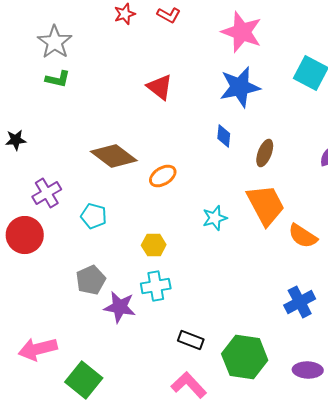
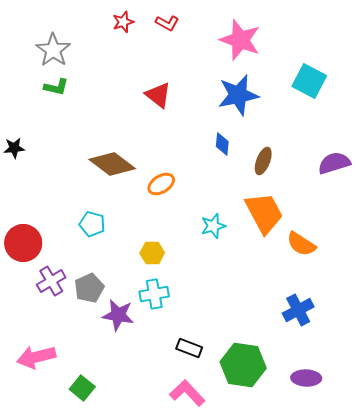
purple cross: (47, 193) -> (51, 281), moved
green square: (84, 380) -> (82, 388), size x0.7

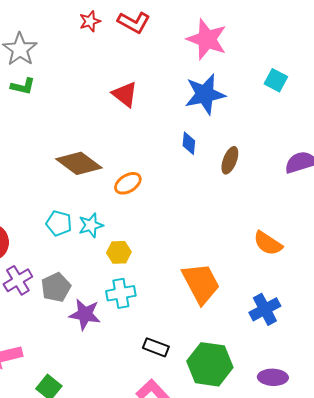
red L-shape: (167, 23) -> (134, 22), size x1.4
cyan square: (309, 81) -> (276, 80), size x0.7
orange trapezoid: (264, 213) -> (201, 283), moved
cyan star: (213, 226) -> (91, 225), moved

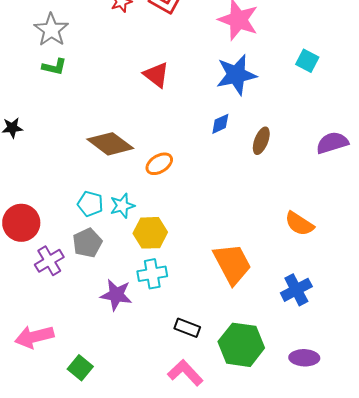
blue diamond: (189, 143) -> (220, 124), turned 60
yellow hexagon: (119, 252) -> (150, 233), size x1.4
gray pentagon: (56, 287) -> (87, 243), moved

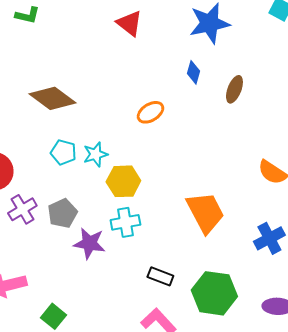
blue diamond: (220, 124) -> (193, 72), turned -50
brown diamond: (110, 144) -> (52, 98), moved
orange ellipse: (159, 164) -> (150, 112), moved
gray pentagon: (87, 243) -> (62, 213), moved

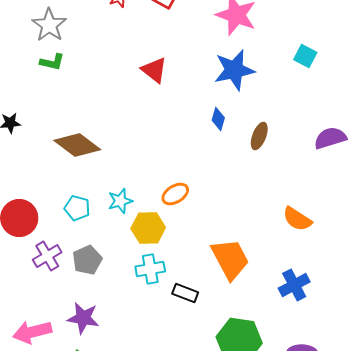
orange ellipse: (150, 112) -> (175, 194), moved
cyan pentagon: (63, 152) -> (77, 208), moved
purple star: (89, 243) -> (83, 318), moved
black rectangle: (160, 276) -> (185, 293), moved

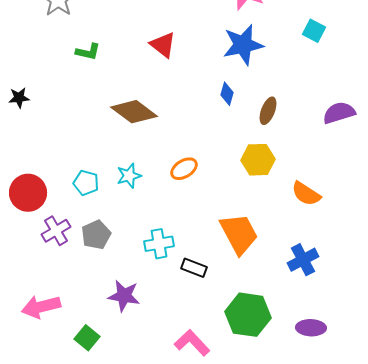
green L-shape: (52, 62) -> (88, 52), moved
brown diamond: (77, 145) -> (134, 112), moved
yellow hexagon: (148, 228) -> (258, 160), moved
purple star: (83, 318) -> (124, 296), moved

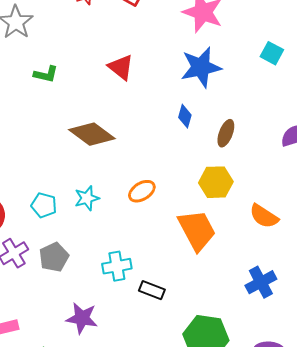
orange trapezoid: (239, 234) -> (197, 230), moved

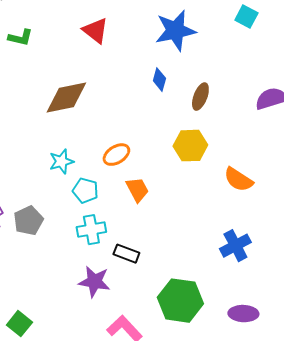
brown diamond: (92, 134) -> (66, 98), turned -48
cyan pentagon: (44, 205) -> (85, 191), moved
orange trapezoid: (197, 230) -> (137, 190), moved, size x0.6
purple star: (82, 318) -> (94, 282), moved

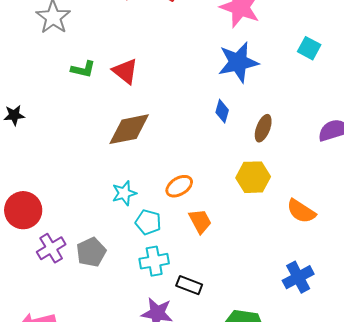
red triangle: (95, 31) -> (125, 71), moved

